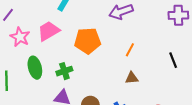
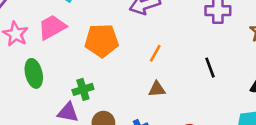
green cross: (64, 71) -> (83, 89), moved

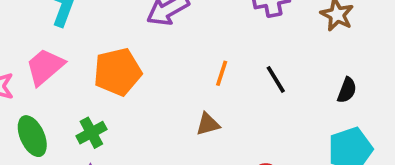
orange line: (155, 53) -> (222, 73), moved
green cross: (83, 89) -> (91, 133), moved

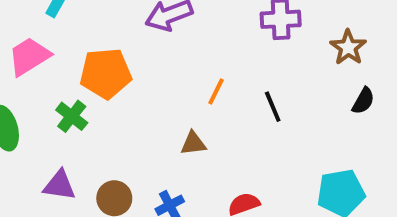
black semicircle: (347, 90) -> (363, 101), moved
green cross: (91, 133) -> (72, 116), moved, turned -32

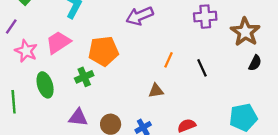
brown star: (348, 47) -> (245, 32), size x1.4
green cross: (72, 116) -> (84, 77), turned 30

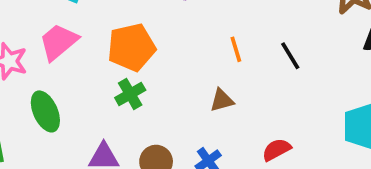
orange line: (168, 60) -> (236, 49), turned -35
green cross: (84, 77) -> (130, 94), moved

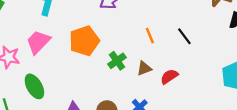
green cross: (130, 94) -> (117, 61), moved
red semicircle: (277, 150) -> (169, 76), moved

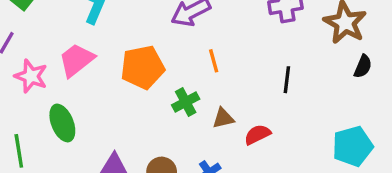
orange line: (150, 36) -> (214, 61), moved
black line: (184, 36) -> (287, 80), turned 36

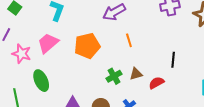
black line: (287, 80) -> (173, 60), moved
green cross: (186, 102) -> (114, 76), moved

